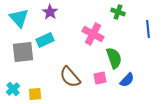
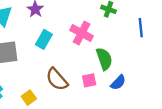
cyan rectangle: (45, 40) -> (44, 39), moved, turned -36
yellow square: (35, 94) -> (29, 98), moved, turned -32

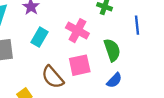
green semicircle: (104, 59) -> (112, 50), moved
pink square: (89, 80) -> (80, 65), moved, size x1.5

